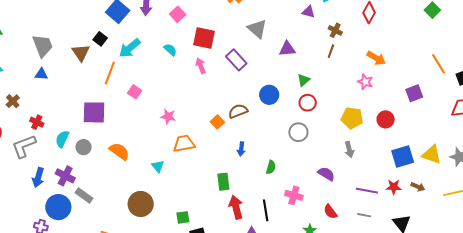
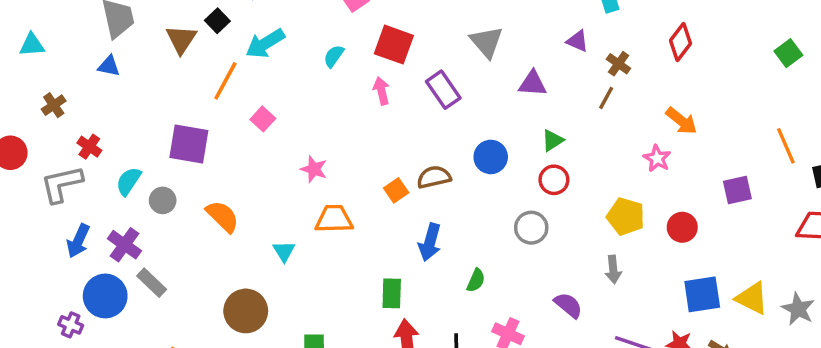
purple triangle: (308, 12) -> (577, 41), moved
cyan semicircle: (170, 50) -> (334, 56), turned -104
blue arrow: (241, 149) -> (430, 242), size x1.5

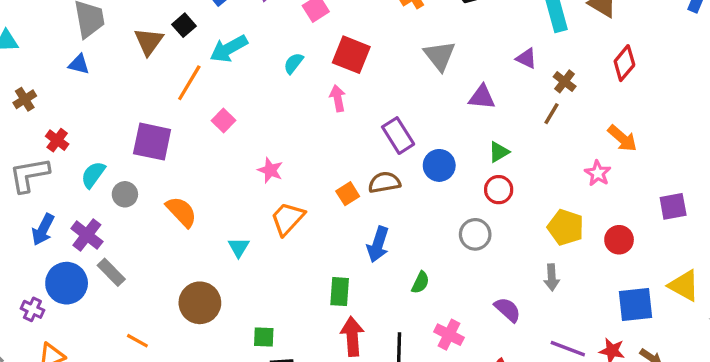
purple rectangle: (443, 90) -> (398, 136), moved
orange trapezoid: (334, 219) -> (288, 219), turned -48
yellow triangle: (752, 298) -> (684, 286), moved

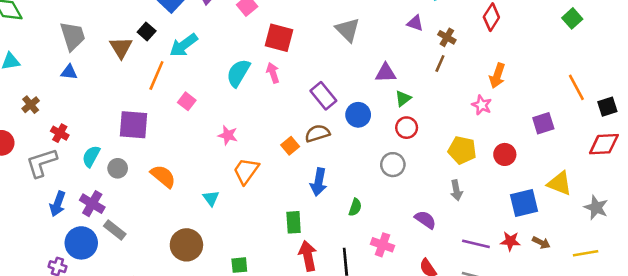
cyan semicircle: (293, 63) -> (238, 73), moved, size x1.6
purple triangle: (482, 97) -> (386, 73), moved
orange arrow: (622, 138) -> (497, 76), turned 75

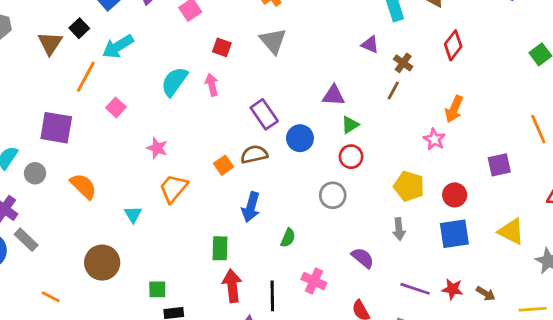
gray triangle: (348, 30) -> (273, 41), moved
red square: (279, 38) -> (222, 47), size x0.6
blue square: (524, 203) -> (454, 234), moved

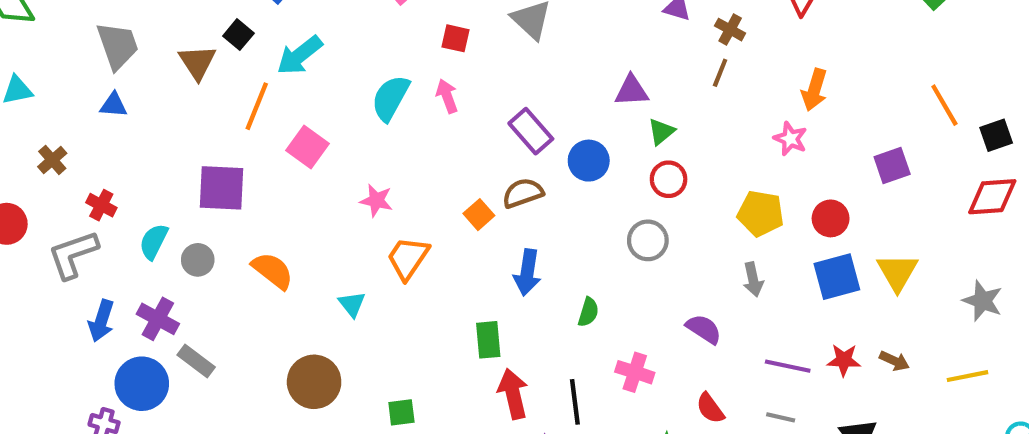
pink square: (116, 107) -> (307, 147), size x1.4
yellow triangle: (511, 231) -> (897, 272), moved, turned 40

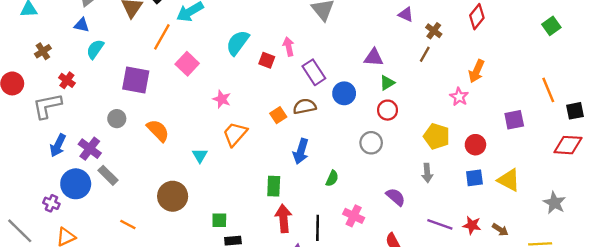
red square: (456, 38) -> (267, 60), moved
pink arrow: (447, 96) -> (289, 47), moved
cyan semicircle: (154, 241) -> (95, 49), moved
yellow triangle: (897, 272) -> (509, 180), turned -40
blue square: (837, 277) -> (474, 178), size x0.7

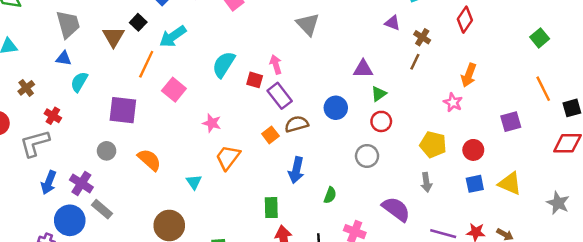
green square: (551, 26) -> (540, 38), moved
purple rectangle: (314, 72) -> (280, 96), moved
purple semicircle: (396, 197) -> (396, 209), size x1.4

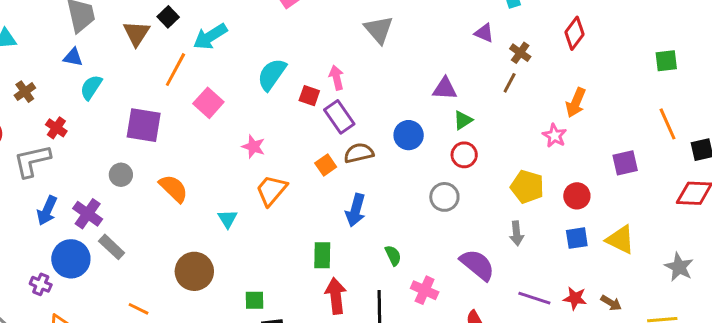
green square: (540, 38) -> (666, 61), turned 30
green semicircle: (330, 195) -> (393, 255), moved, turned -49

